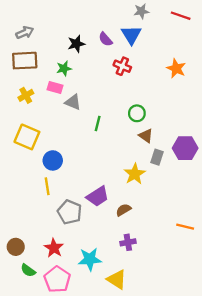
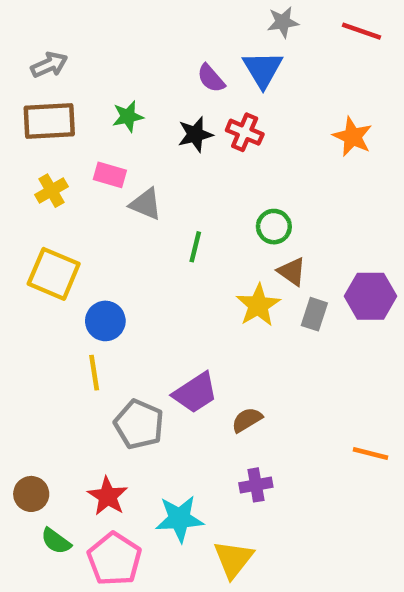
black star: (76, 44) -> (195, 134), moved
green star: (64, 68) -> (128, 116), moved
yellow star: (135, 174) -> (258, 305), moved
yellow triangle: (117, 279) -> (233, 559), turned 35

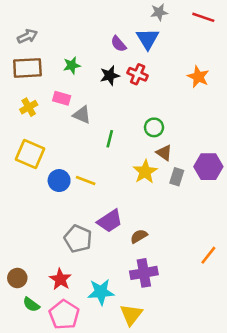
yellow line: (94, 373) -> (86, 181), moved, turned -60
orange line: (371, 454) -> (208, 255), turned -66
purple cross: (256, 485) -> (144, 273), size x1.5

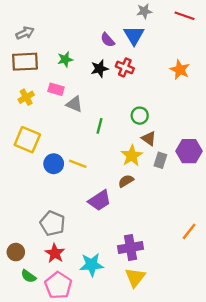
brown semicircle: (139, 236) -> (126, 181), moved
gray pentagon: (78, 239) -> (53, 223), moved
yellow triangle: (131, 315) -> (135, 277), moved

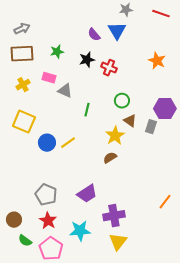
red cross: (125, 67) -> (109, 68), moved
purple hexagon: (189, 151) -> (165, 109), moved
gray rectangle: (160, 160) -> (151, 127), moved
yellow line: (78, 164) -> (68, 143), turned -56
purple trapezoid: (100, 200) -> (87, 194), moved

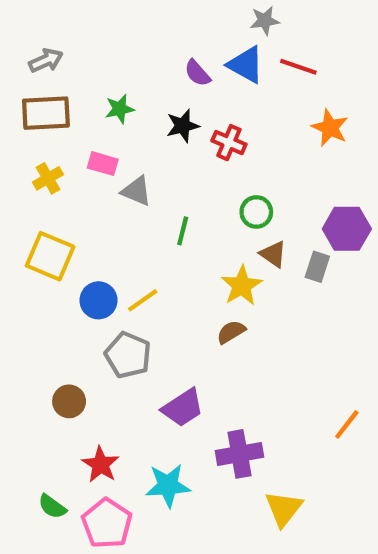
red line: (161, 14) -> (298, 67), moved
blue triangle: (117, 31) -> (246, 65), turned -30
gray pentagon: (46, 195) -> (128, 355), moved
brown circle: (14, 220) -> (69, 401), moved
yellow triangle: (118, 242) -> (284, 509), moved

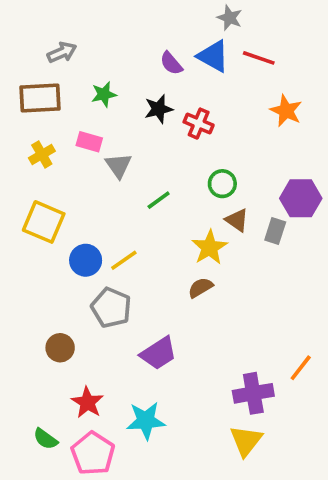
gray star: (265, 21) -> (230, 18), turned 30
gray arrow: (46, 60) -> (62, 52), moved
gray triangle: (136, 191) -> (118, 165), turned 32
green line: (183, 231) -> (159, 200), turned 40
purple cross: (239, 454) -> (253, 393), moved

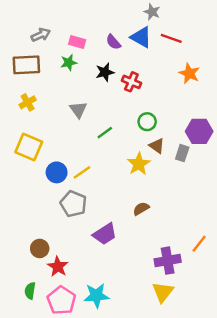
pink rectangle: (89, 142) -> (77, 42), moved
brown semicircle: (200, 288) -> (141, 209), moved
brown circle: (60, 348) -> (40, 248), moved
cyan star: (146, 421) -> (96, 296), moved
green semicircle: (45, 439) -> (30, 291), turned 63

